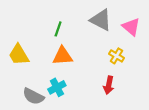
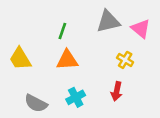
gray triangle: (101, 20) -> (108, 21), turned -40
cyan cross: (57, 87) -> (76, 97), moved

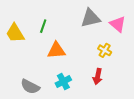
green line: (62, 31) -> (43, 26), moved
yellow trapezoid: (20, 59) -> (15, 33), moved

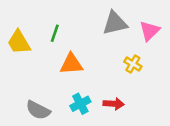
pink triangle: (118, 24) -> (150, 31), turned 36
red arrow: (98, 76) -> (114, 104), moved, turned -98

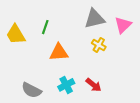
yellow cross: (133, 64) -> (99, 45), moved
red arrow: (114, 104) -> (94, 85), turned 35

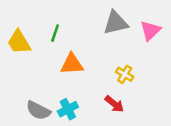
yellow cross: (99, 45) -> (125, 74), moved
cyan cross: (66, 85) -> (68, 109), moved

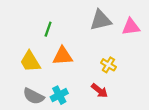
pink triangle: (150, 31) -> (131, 27), turned 36
yellow trapezoid: (19, 42) -> (30, 61), moved

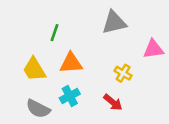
pink triangle: (131, 27) -> (153, 49), moved
cyan cross: (59, 95) -> (70, 96), moved

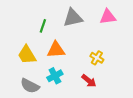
gray triangle: (114, 22) -> (73, 18), moved
pink triangle: (153, 49) -> (108, 17), moved

